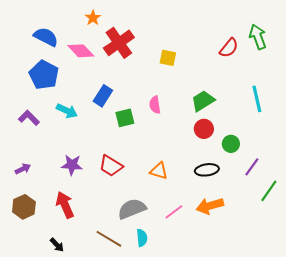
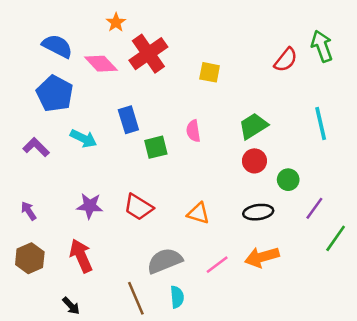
blue rectangle: (103, 96) -> (128, 120), turned -50
purple arrow: (23, 169) -> (29, 211), turned -98
brown line: (109, 239) -> (136, 298), turned 36

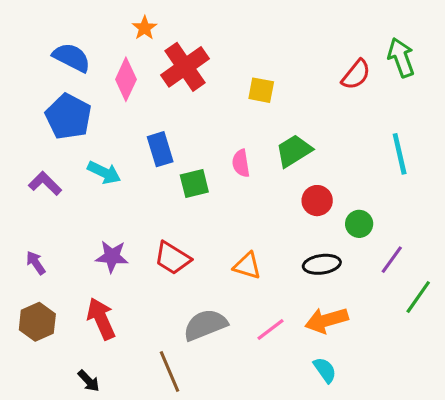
pink diamond: (101, 64) -> (126, 79), turned 68
green trapezoid: (253, 126) -> (294, 151), moved
cyan semicircle: (177, 297) -> (325, 370), moved, turned -30

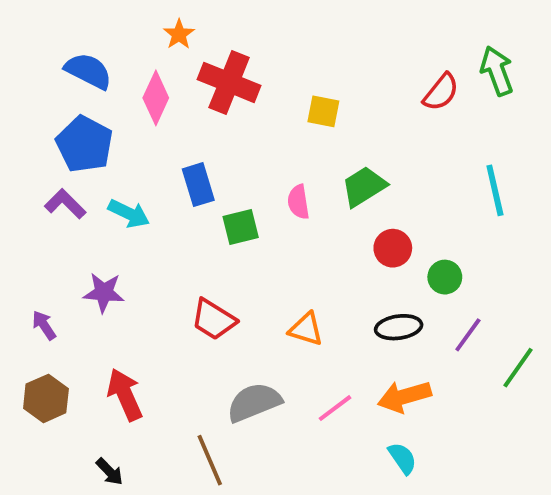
red cross: (185, 67) -> (229, 82), turned -33
purple L-shape: (45, 183) -> (65, 204), moved
purple star: (112, 257) -> (104, 292), moved
purple line: (392, 260) -> (468, 335), moved

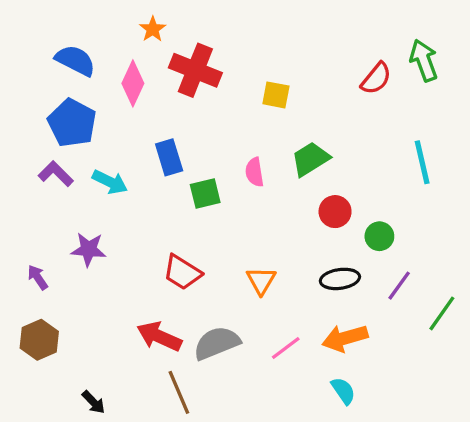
orange triangle: (306, 329) -> (261, 281), turned 44
red arrow: (125, 395) -> (159, 336), moved, turned -42

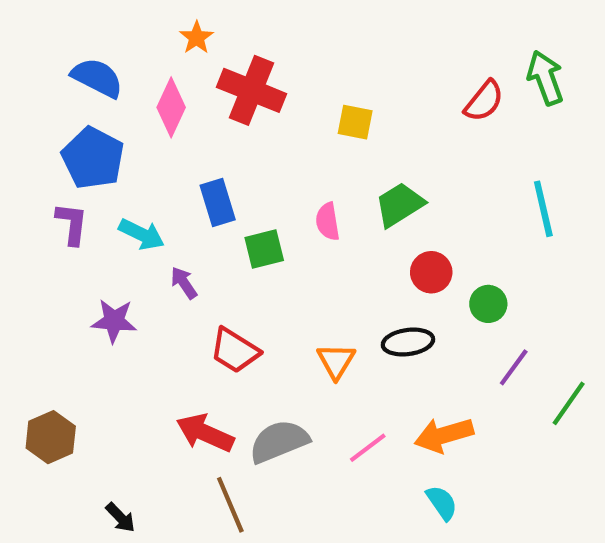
purple L-shape: (56, 174) -> (72, 224), turned 52
purple arrow: (38, 277) -> (184, 283), moved
black ellipse: (340, 279) -> (408, 342), moved

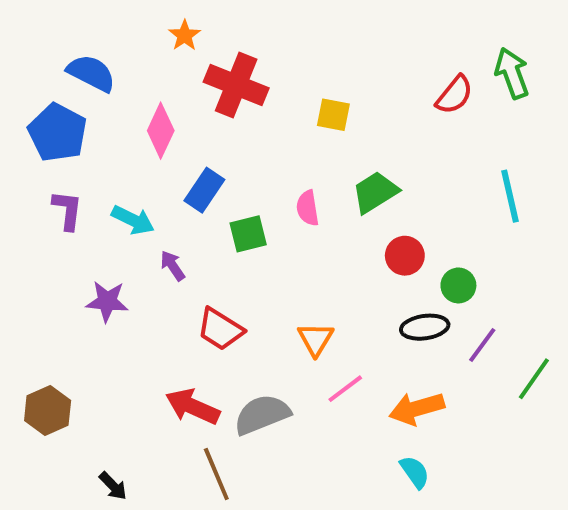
pink diamond: (171, 107) -> (161, 131), moved
blue pentagon: (93, 158) -> (58, 133), moved
blue rectangle: (218, 202) -> (204, 190), turned 51
black ellipse: (408, 342) -> (425, 327), moved
pink line: (368, 448) -> (345, 389), moved

